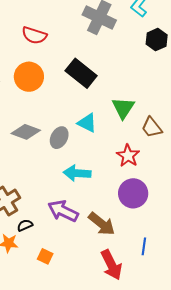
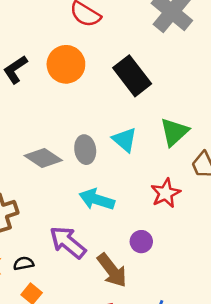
gray diamond: (26, 132) -> (43, 158), moved
gray ellipse: (59, 138) -> (85, 150), turned -50
purple circle: (133, 193) -> (141, 242), moved, size x0.6
black semicircle: (25, 225) -> (24, 263), moved

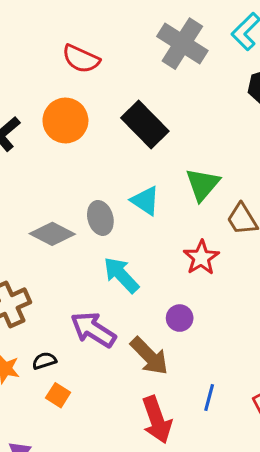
cyan arrow: (97, 199) -> (121, 275), turned 36

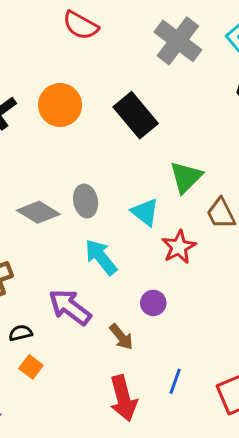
red semicircle: (81, 59) -> (81, 25), moved
cyan triangle: (145, 201) -> (145, 212), moved
brown arrow: (149, 356) -> (121, 337), size x0.7

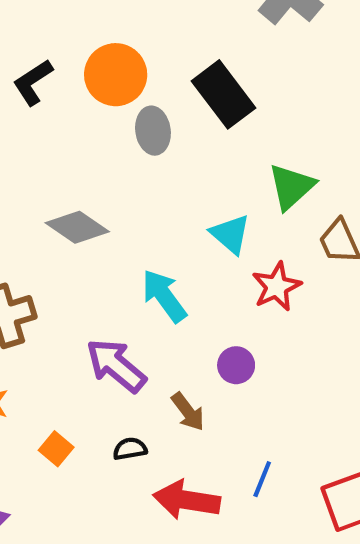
gray ellipse: (86, 201) -> (153, 131), moved
black semicircle: (21, 333) -> (130, 449), moved
red arrow: (123, 398) -> (187, 500), turned 111

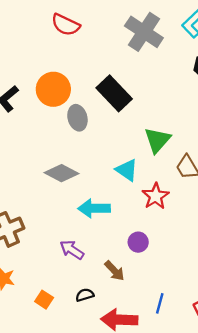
gray diamond: (77, 227) -> (62, 173), moved
cyan arrow: (164, 296) -> (94, 208), turned -48
purple arrow: (116, 365) -> (72, 250), size x0.7

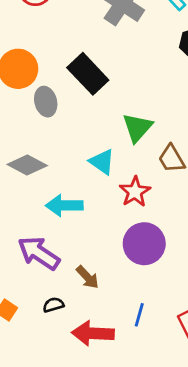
purple circle: (138, 242) -> (144, 244), moved, size x1.8
purple arrow: (72, 250) -> (39, 253), size x1.5

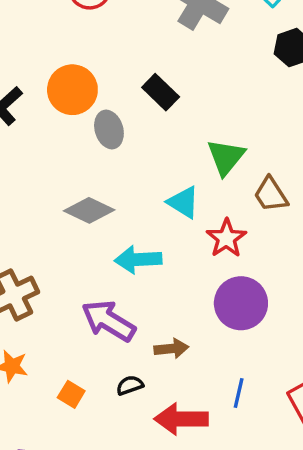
black rectangle: (88, 74) -> (161, 92), size x0.7
brown arrow: (87, 277) -> (171, 349), turned -50

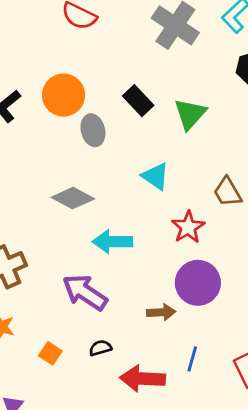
green triangle: (226, 157) -> (190, 114), moved
cyan triangle: (183, 202) -> (156, 176), moved
brown arrow: (171, 349) -> (161, 312), moved

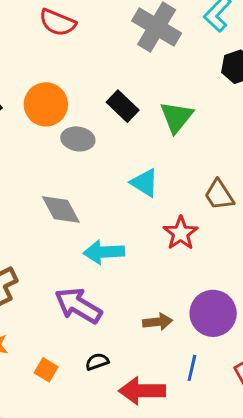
gray ellipse: (93, 130) -> (78, 139), turned -64
gray diamond: (73, 198) -> (61, 209), turned 36
purple circle: (198, 283) -> (213, 313), moved

